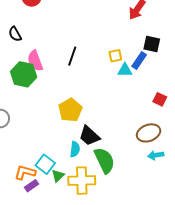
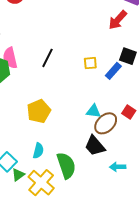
cyan triangle: (125, 70) -> (93, 111), moved
brown ellipse: (149, 133) -> (106, 123), moved, turned -30
black trapezoid: (89, 136) -> (95, 146), moved
yellow cross: (82, 181) -> (41, 183), turned 36

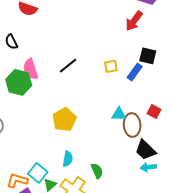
black line: (48, 58) -> (68, 66), turned 30
brown ellipse: (106, 123) -> (132, 125), turned -45
black trapezoid: (95, 146) -> (145, 150), moved
green semicircle: (66, 165) -> (97, 171), size x0.6

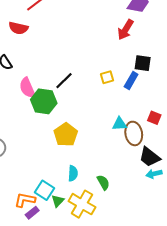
green hexagon: (19, 82) -> (44, 101), moved

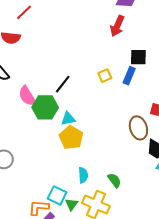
cyan triangle: (119, 124) -> (68, 119), moved

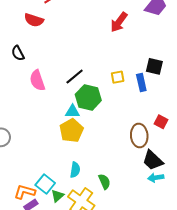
red arrow: (117, 26) -> (119, 22), moved
blue rectangle: (129, 76) -> (141, 83), turned -48
green hexagon: (45, 107) -> (88, 97), moved

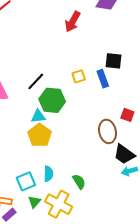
cyan square: (45, 184) -> (26, 181), moved, turned 36

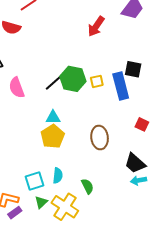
blue rectangle: (103, 79) -> (121, 86), size x1.5
green hexagon: (52, 100) -> (73, 79), moved
brown ellipse: (108, 131) -> (100, 138), moved

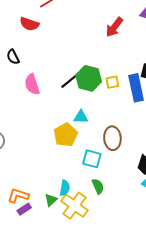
cyan triangle: (53, 117) -> (81, 117), moved
cyan semicircle: (58, 176) -> (65, 188), moved
cyan square: (35, 181) -> (92, 159), moved, turned 30

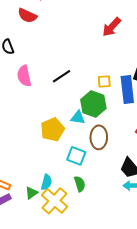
green hexagon: (89, 78) -> (93, 104), moved
cyan triangle: (81, 117) -> (78, 118), moved

